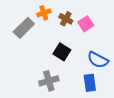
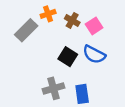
blue semicircle: (98, 60) -> (94, 54), moved
blue rectangle: (90, 83) -> (82, 94), moved

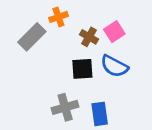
brown cross: (72, 20) -> (89, 37), moved
black square: (68, 57) -> (82, 69), turned -36

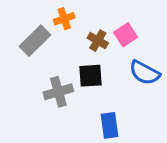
blue semicircle: (114, 66) -> (145, 73), moved
gray cross: (65, 107) -> (58, 92), moved

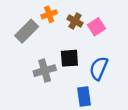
brown cross: (98, 41) -> (75, 21), moved
blue semicircle: (145, 73) -> (99, 68), moved, turned 85

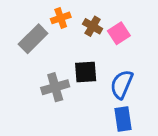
blue rectangle: (84, 96) -> (123, 119), moved

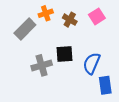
pink square: (119, 33) -> (97, 16), moved
blue rectangle: (123, 119) -> (105, 85), moved

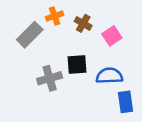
pink square: (97, 16) -> (112, 36), moved
blue semicircle: (92, 63) -> (109, 76), turned 65

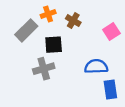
pink square: (112, 36) -> (111, 31), moved
black square: (77, 65) -> (54, 45), moved

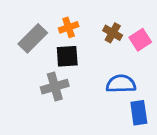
orange cross: (48, 14) -> (69, 27), moved
brown cross: (73, 21) -> (113, 33), moved

